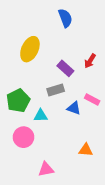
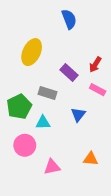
gray rectangle: (56, 90) -> (48, 93), moved, turned 35
pink rectangle: (92, 100) -> (98, 90), moved
blue triangle: (74, 108) -> (78, 115), turned 48
pink triangle: (46, 169) -> (52, 167), moved

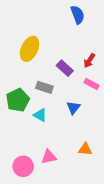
blue semicircle: (69, 19) -> (78, 15), moved
cyan triangle: (43, 123) -> (40, 115), turned 32
pink circle: (25, 145) -> (23, 166), moved

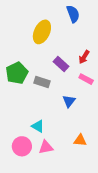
yellow ellipse: (30, 49) -> (42, 32), moved
green pentagon: (18, 100) -> (17, 73), moved
cyan triangle: (40, 115) -> (38, 126), moved
pink circle: (23, 166) -> (22, 146), moved

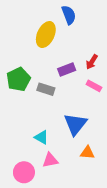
blue semicircle: (73, 14) -> (69, 15), moved
purple rectangle: (61, 64) -> (67, 69), turned -63
blue triangle: (69, 101) -> (75, 124), moved, size x1.6
pink circle: (22, 146) -> (24, 172), moved

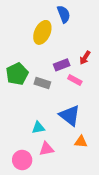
pink rectangle: (94, 86) -> (75, 80), moved
blue triangle: (75, 124) -> (70, 115), turned -30
cyan triangle: (41, 137) -> (38, 128), turned -40

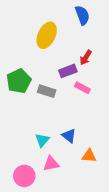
blue semicircle: (64, 14) -> (82, 15), moved
red arrow: (85, 58) -> (86, 58), moved
blue triangle: (70, 115) -> (69, 136), moved, size x0.6
cyan triangle: (38, 128) -> (42, 140), turned -40

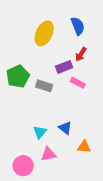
blue semicircle: (82, 15) -> (78, 26), moved

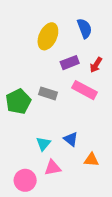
red arrow: (81, 54) -> (96, 65), moved
purple rectangle: (64, 67) -> (70, 63), moved
green pentagon: (18, 76) -> (18, 101), moved
pink rectangle: (78, 83) -> (85, 90), size x1.5

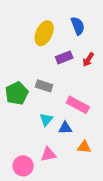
pink rectangle: (85, 90) -> (78, 105), moved
blue triangle: (71, 139) -> (65, 128), turned -40
cyan triangle: (43, 144) -> (46, 120), moved

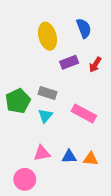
yellow ellipse: (44, 33) -> (48, 36), turned -40
cyan triangle: (46, 120) -> (45, 116), moved
blue triangle: (65, 128) -> (69, 157), moved
pink triangle: (48, 154) -> (42, 153), moved

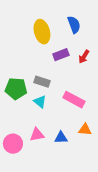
green pentagon: (18, 101) -> (16, 89), turned 30
cyan triangle: (45, 116) -> (40, 102), turned -32
orange triangle: (91, 159) -> (85, 130), moved
pink circle: (25, 179) -> (13, 144), moved

